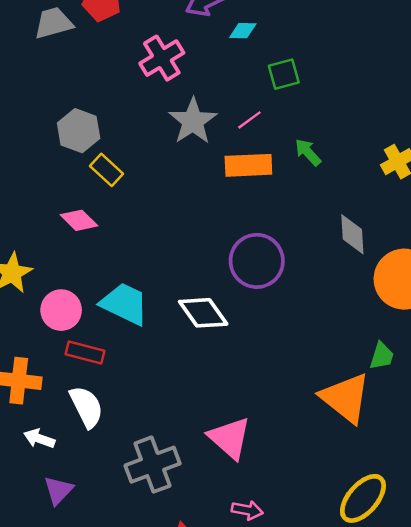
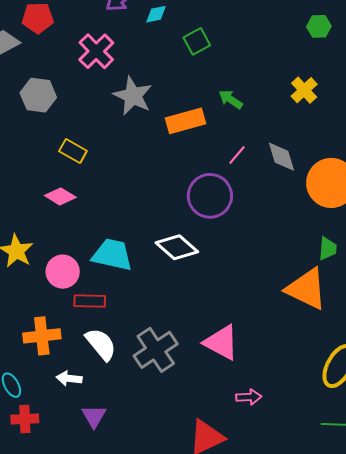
pink line: (249, 120) -> (237, 155), moved
gray hexagon: (79, 131) -> (38, 95), moved
gray cross: (153, 465) -> (156, 350), moved

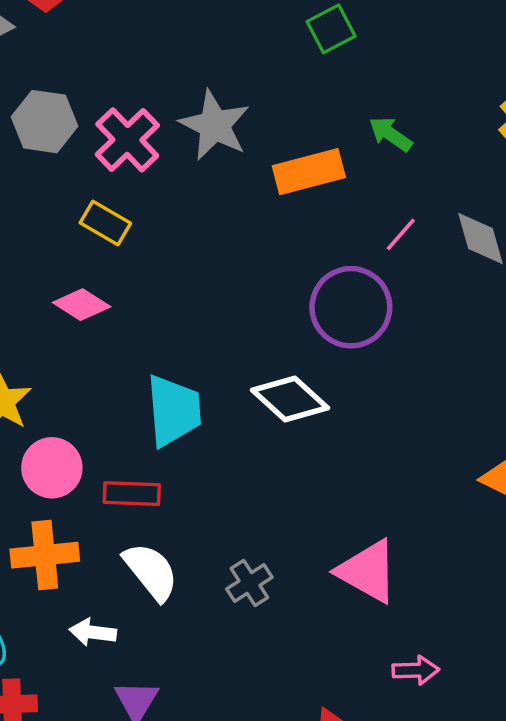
pink cross: (96, 51) -> (127, 140), moved
cyan trapezoid: (112, 255) -> (174, 411), turned 72
pink circle: (63, 272) -> (52, 468), moved
gray cross: (156, 350) -> (249, 583), size x0.6

